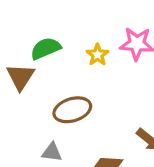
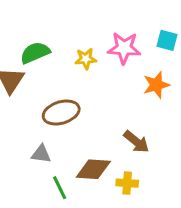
yellow star: (97, 55) -> (86, 59), turned 30

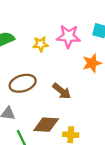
brown arrow: (136, 142) -> (62, 91), moved

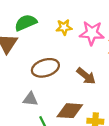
pink star: (68, 36) -> (92, 33), moved

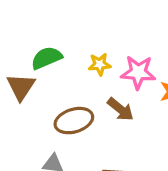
brown arrow: (86, 76) -> (121, 109), moved

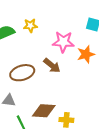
yellow star: (100, 64) -> (30, 26), moved

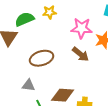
brown arrow: (52, 66) -> (81, 54), moved

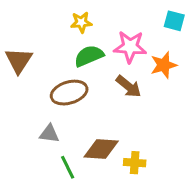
green semicircle: (25, 19) -> (89, 56), moved

